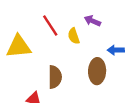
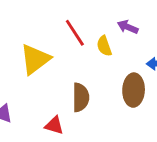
yellow triangle: (19, 47) -> (35, 59), turned -32

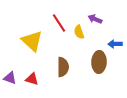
yellow triangle: (35, 59) -> (32, 41), turned -40
red triangle: (54, 125) -> (32, 79), moved

